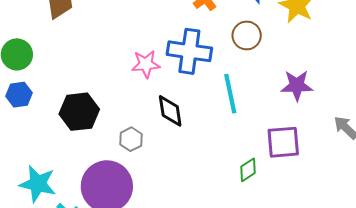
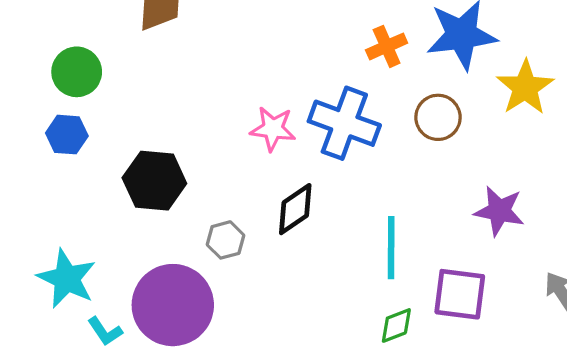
cyan line: (230, 94) -> (391, 248), moved
black diamond: (170, 111) -> (295, 209), turned 52

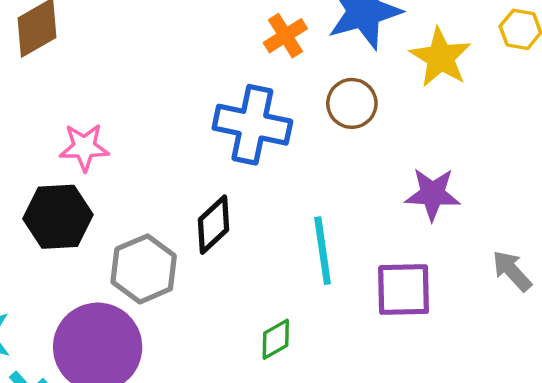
pink star: (273, 129) -> (84, 147), moved
gray hexagon: (225, 240) -> (144, 269), size x1.6
green diamond: (396, 325) -> (276, 339), moved

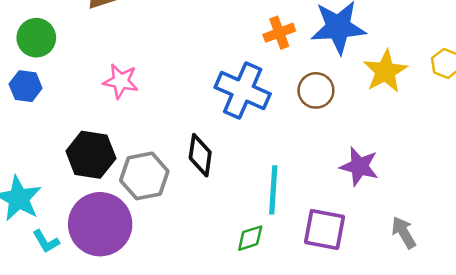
black hexagon: (58, 217) -> (91, 155), moved
black diamond: (214, 225) -> (200, 155), turned -51
green diamond: (276, 339) -> (250, 238), moved

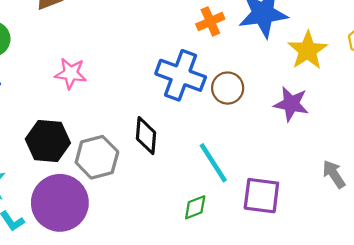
brown circle: (316, 90) -> (228, 88), moved
purple star: (359, 166) -> (291, 104), moved
cyan line: (273, 190) -> (213, 163), turned -33
gray arrow: (404, 233) -> (334, 174), moved

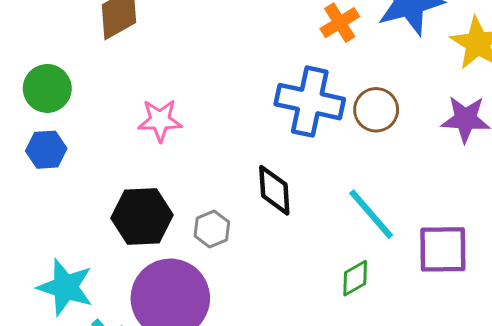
gray hexagon: (97, 157) -> (212, 229), size x0.6

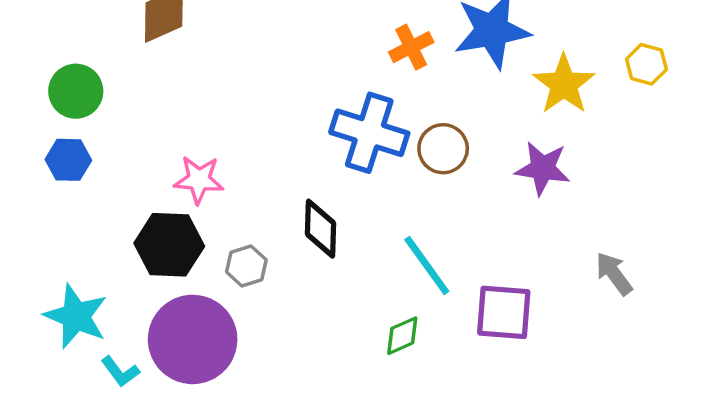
pink star: (160, 120) -> (199, 180), moved

